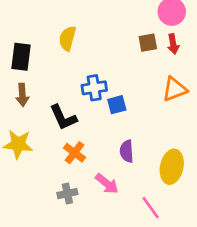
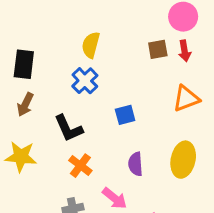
yellow semicircle: (67, 38) -> (91, 45), moved
blue cross: (94, 88) -> (85, 81), moved, turned -35
brown arrow: (22, 95) -> (25, 104), turned 30
yellow ellipse: (172, 167) -> (183, 160), moved

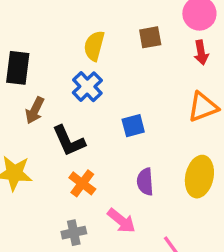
brown square: (158, 49) -> (150, 37), moved
brown arrow: (25, 104) -> (35, 110), moved

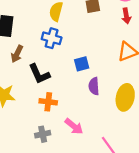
blue cross: (87, 87) -> (52, 38), turned -30
purple semicircle: (145, 182) -> (94, 86), moved
orange cross: (82, 183) -> (48, 102), turned -30

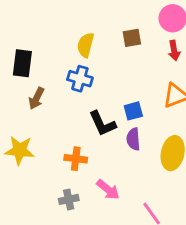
blue square: (82, 64) -> (133, 111), moved
black L-shape: (39, 74) -> (102, 124), moved

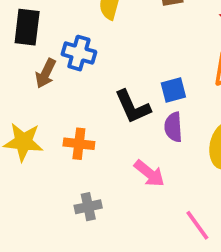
blue cross: (80, 79) -> (79, 53), moved
orange cross: (76, 159) -> (79, 144), moved
pink arrow: (108, 190) -> (149, 173), moved

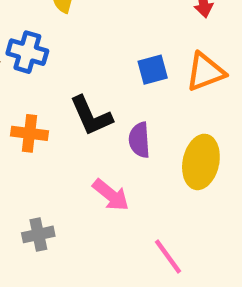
blue square: (173, 90) -> (153, 70), moved
orange cross: (79, 144) -> (29, 133), moved

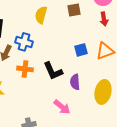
orange cross: (29, 133) -> (25, 69), moved

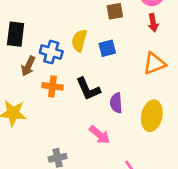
yellow semicircle: (41, 15) -> (79, 41), moved
blue square: (81, 50) -> (107, 48), moved

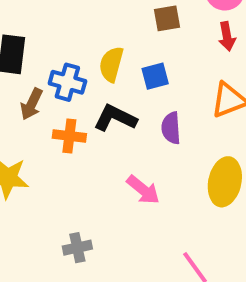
black L-shape: (88, 89) -> (115, 118), moved, turned 140
purple semicircle: (116, 103) -> (171, 128), moved
pink arrow: (100, 135) -> (143, 190), moved

